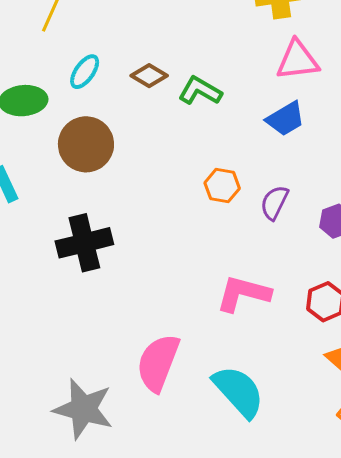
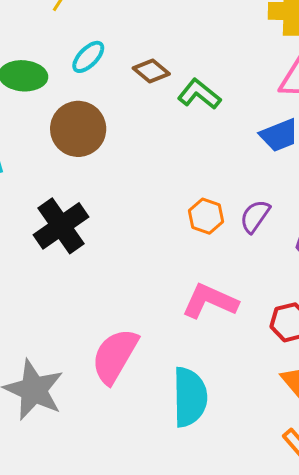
orange hexagon: (222, 186) -> (206, 216), moved
black cross: (84, 243) -> (61, 226), turned -30
cyan semicircle: (239, 392) -> (190, 397), turned 32

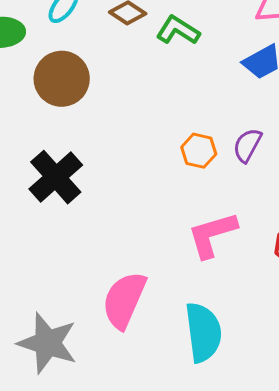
pink L-shape: (210, 301) -> (212, 235), turned -34

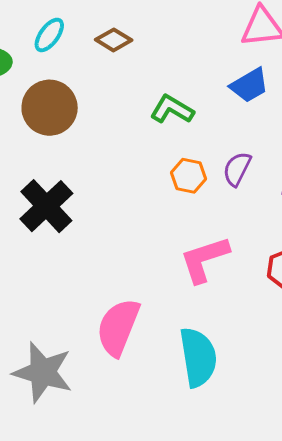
green L-shape: (178, 30) -> (172, 109), moved

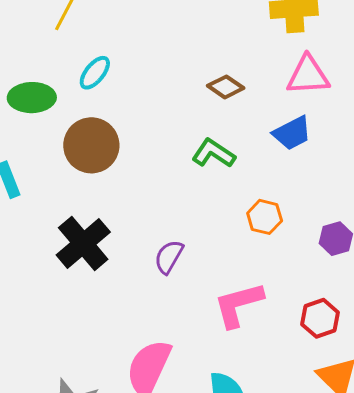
brown diamond: (114, 40) -> (226, 87), moved
purple semicircle: (237, 169) -> (169, 257), moved
orange hexagon: (189, 176) -> (265, 217), moved

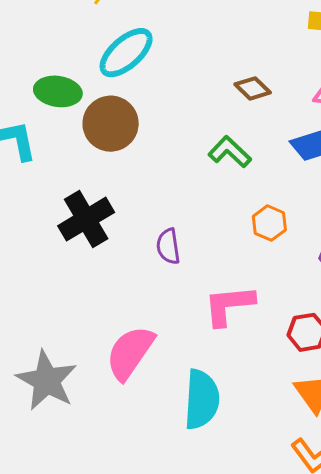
cyan ellipse: (95, 73) -> (126, 53), size x1.6
green ellipse: (32, 98) -> (58, 91), moved
purple semicircle: (169, 257) -> (168, 246), turned -48

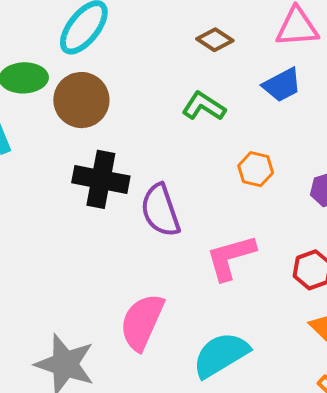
black cross: (86, 219) -> (101, 179), moved, turned -38
purple semicircle: (168, 246) -> (160, 210), size x1.5
cyan semicircle: (202, 399) -> (221, 355), turned -114

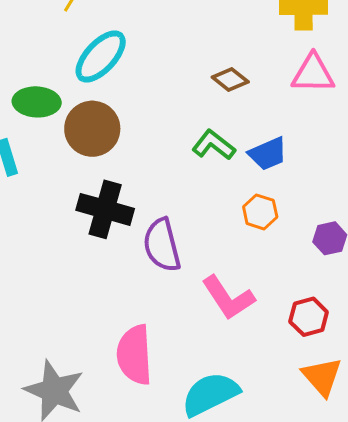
blue trapezoid: (282, 85) -> (268, 154), moved
pink L-shape: (231, 257) -> (228, 298), turned -112
pink semicircle: (142, 322) -> (134, 355), turned -32

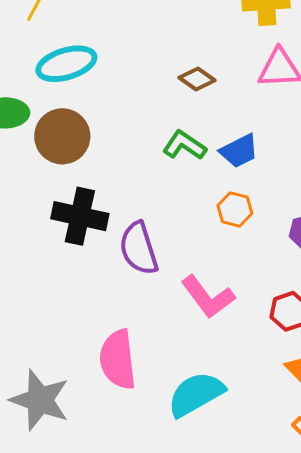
cyan ellipse: (101, 56) -> (66, 64), turned 34

